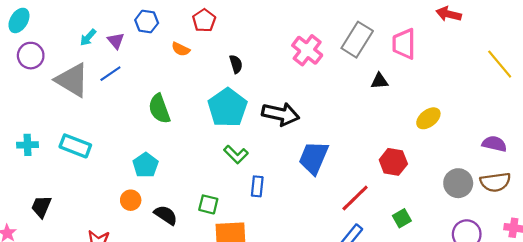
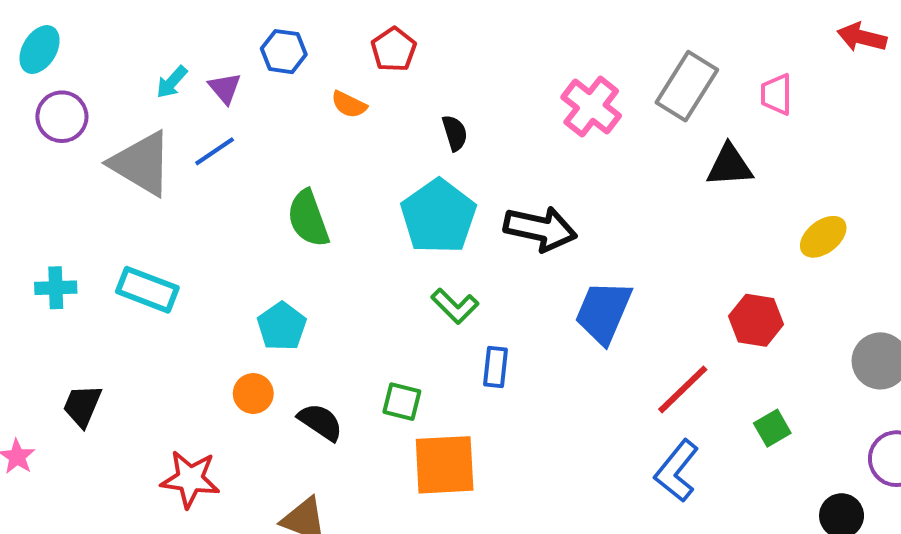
pink trapezoid: (404, 44) -> (776, 94), size x0.7
black triangle: (379, 81) -> (730, 166), size x1.4

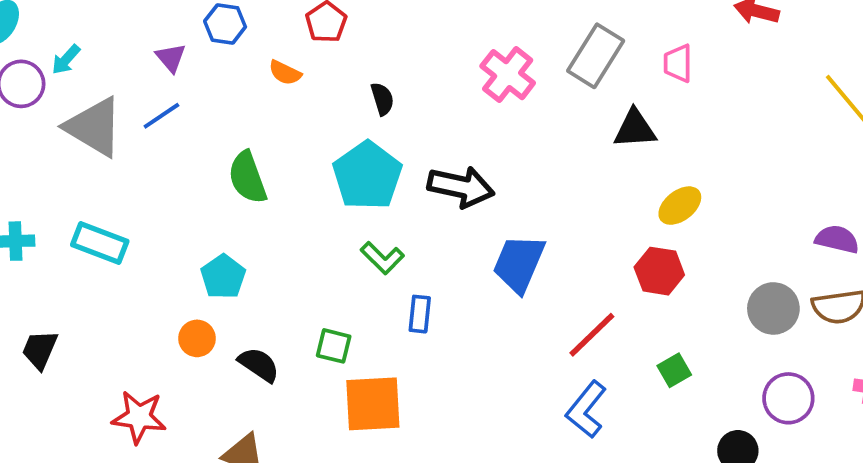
cyan arrow: (172, 82) -> (66, 60), moved
yellow ellipse: (823, 237) -> (680, 206), moved

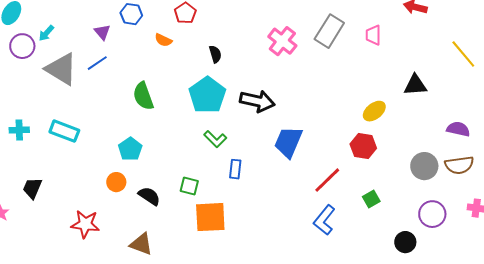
black triangle: (635, 129) -> (415, 85), moved

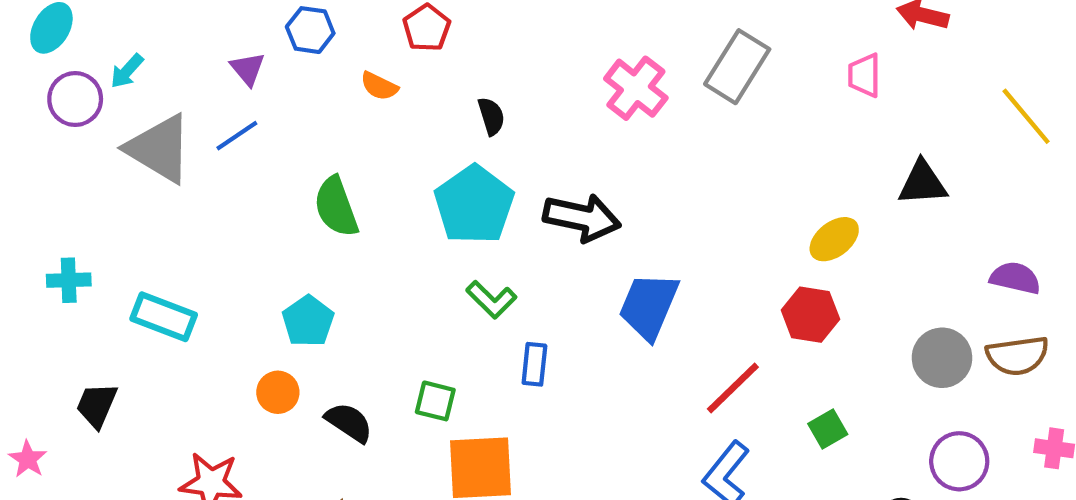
pink trapezoid: (373, 35) -> (864, 75), moved
cyan rectangle: (64, 131) -> (164, 317), moved

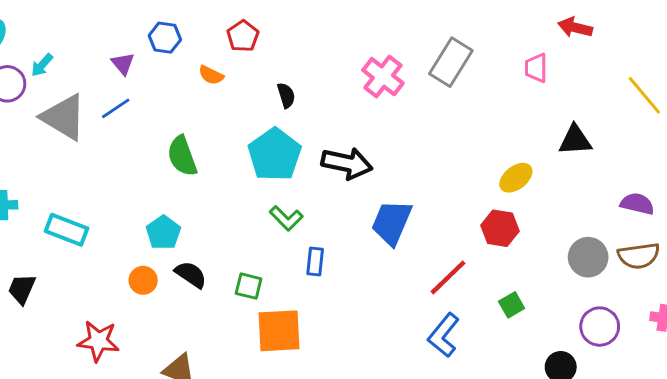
black semicircle: (349, 422) -> (191, 275), moved

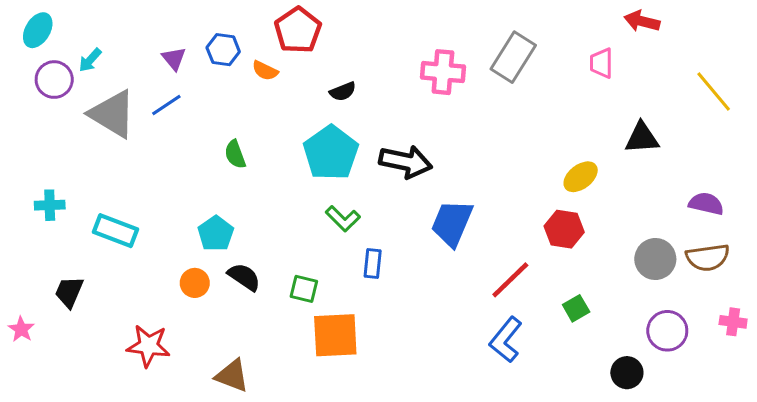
red pentagon: (243, 36) -> (298, 30), size x1.4
blue hexagon: (165, 38) -> (223, 50), moved
pink cross: (383, 77) -> (443, 72), turned -33
black semicircle: (286, 95) -> (343, 92), turned 85
green semicircle: (182, 156) -> (235, 154), size x0.7

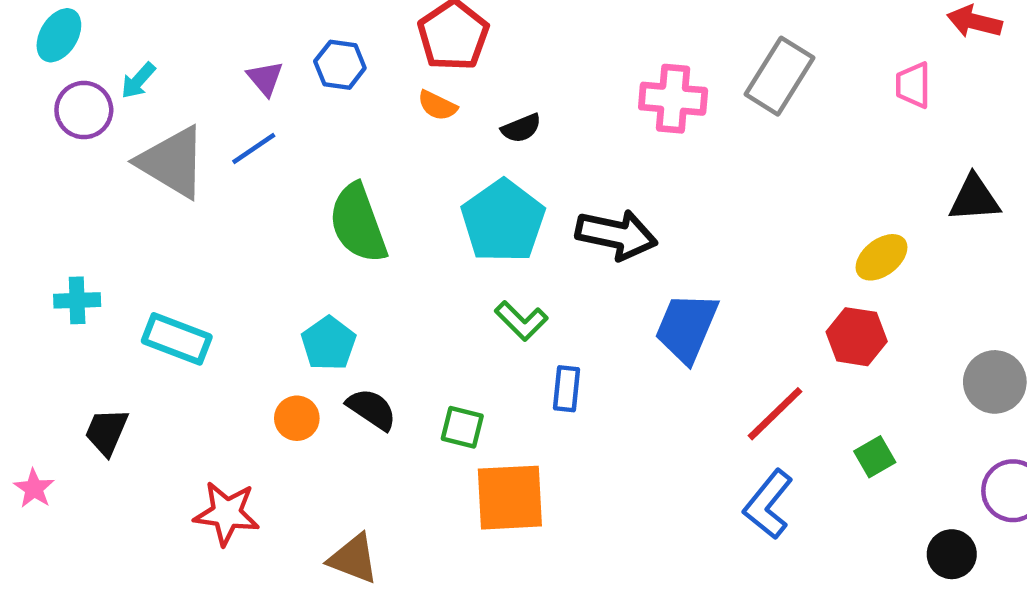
orange semicircle: (265, 71) -> (437, 105), moved
green semicircle: (235, 154) -> (358, 223), size x1.8

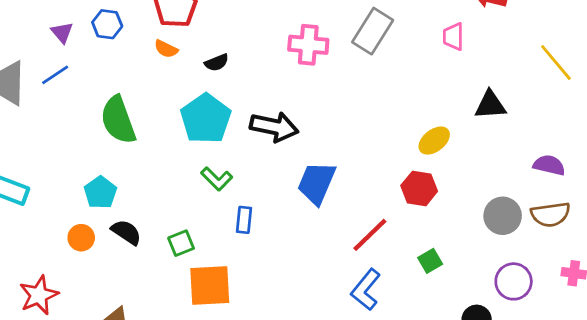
green square: (462, 427) -> (181, 243), turned -36
red star: (227, 513) -> (39, 295), turned -30

